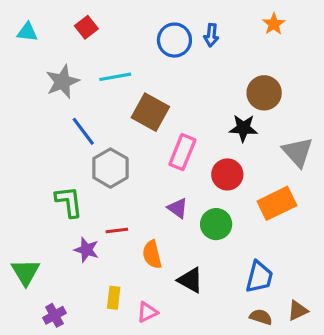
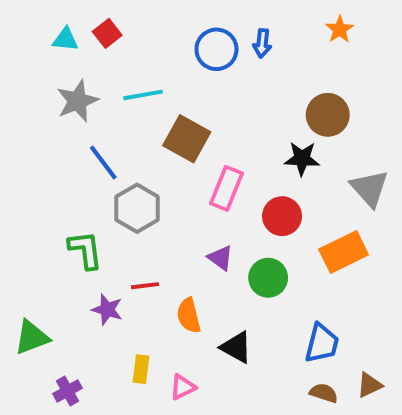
cyan triangle: (27, 32) -> (66, 39), moved
green triangle: (26, 272) -> (32, 337), turned 40

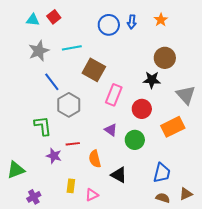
orange star: (340, 29) -> (161, 20), moved

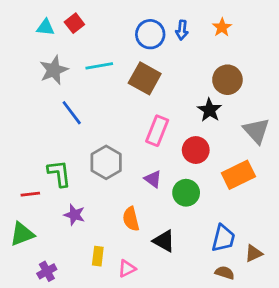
brown square: (94, 70) -> (145, 78), moved
black star: (152, 80) -> (210, 110), turned 30
gray hexagon: (69, 105) -> (106, 162), moved
red line: (73, 144) -> (30, 194), moved
brown triangle: (186, 194) -> (254, 253), moved

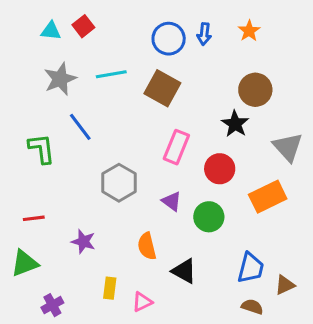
green L-shape: (59, 173) -> (42, 149), moved

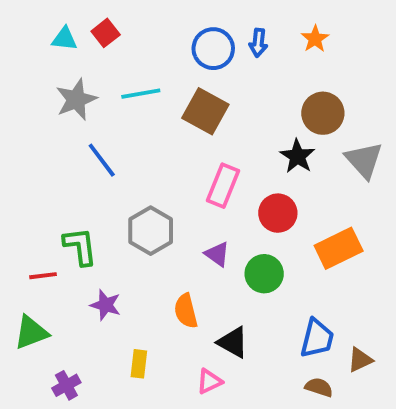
gray triangle: (288, 147) -> (364, 160), moved
green L-shape: (42, 149) -> (80, 246), moved
pink triangle: (142, 302) -> (209, 381), moved

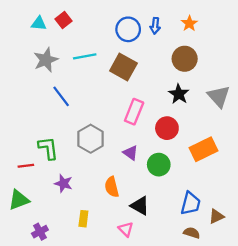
brown circle: (323, 113) -> (185, 59), moved
pink triangle: (209, 381) -> (126, 229), turned -49

